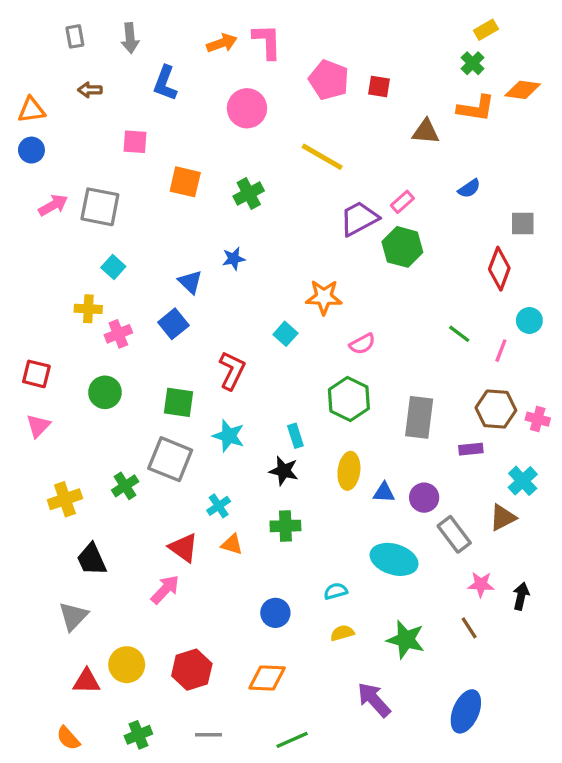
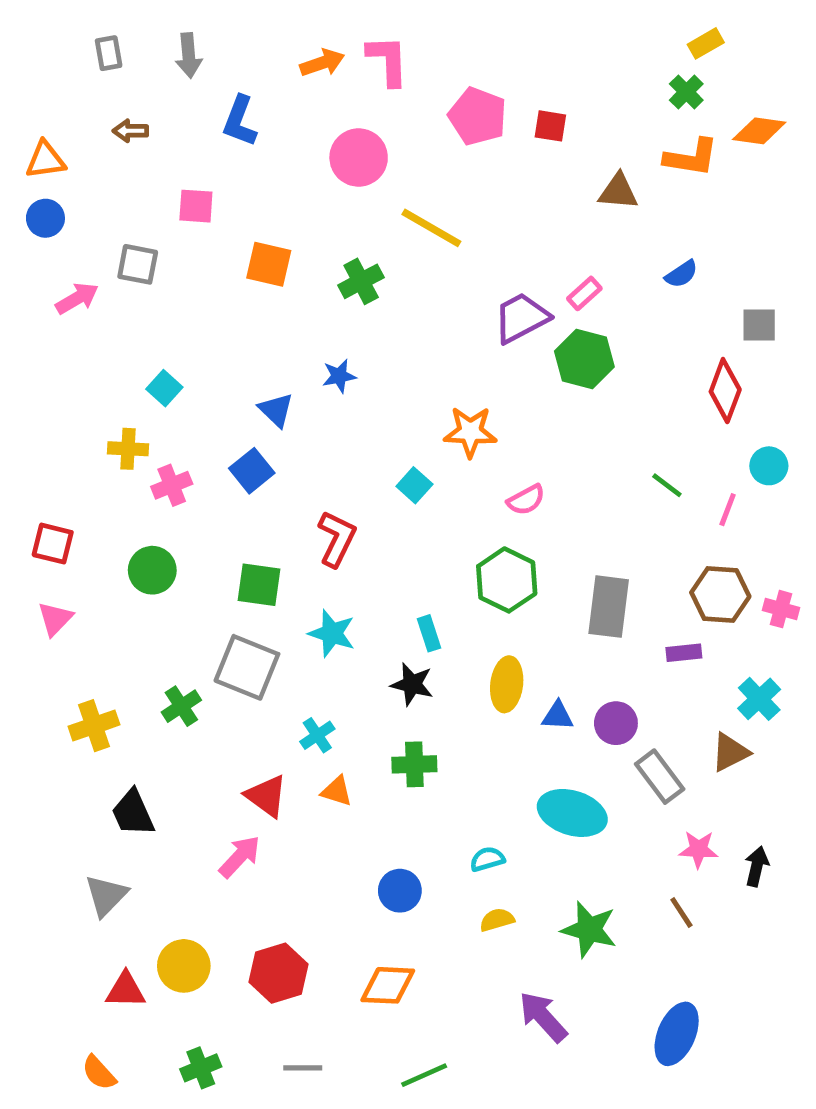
yellow line: (322, 157) -> (431, 228), moved
gray square: (100, 207) -> (138, 264), moved, size x0.7

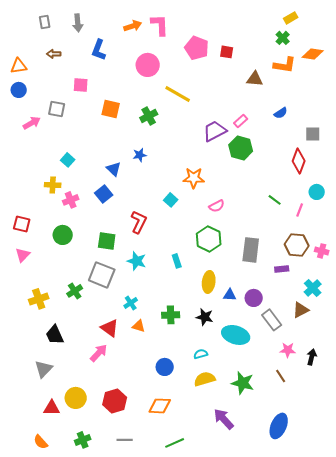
black star: (412, 684) -> (205, 317), moved
yellow semicircle: (497, 920) -> (205, 379), size x1.5

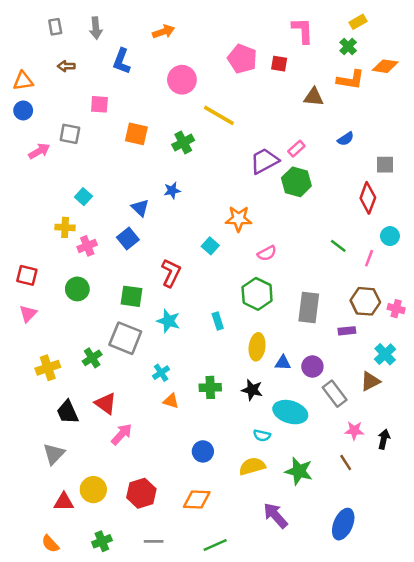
pink L-shape: (160, 25) -> (303, 30), moved
red triangle: (110, 328) -> (106, 403), moved
cyan semicircle: (201, 354) -> (262, 435), moved, turned -152

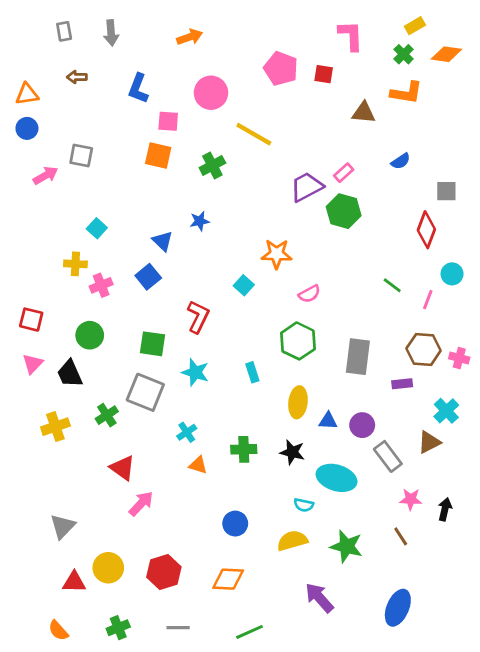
blue L-shape: (122, 61) -> (138, 88), moved
orange diamond: (385, 66) -> (446, 54), moved
pink square: (99, 104) -> (168, 121), moved
black trapezoid: (67, 412) -> (70, 374), moved

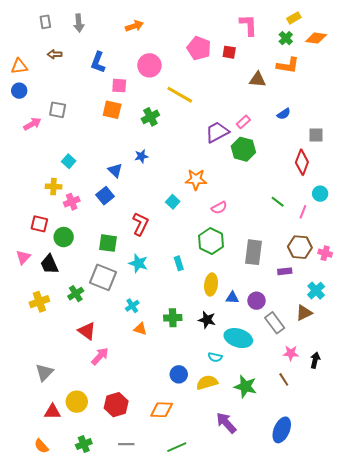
red square: (31, 320) -> (39, 224), moved
blue circle: (235, 524) -> (179, 374), moved

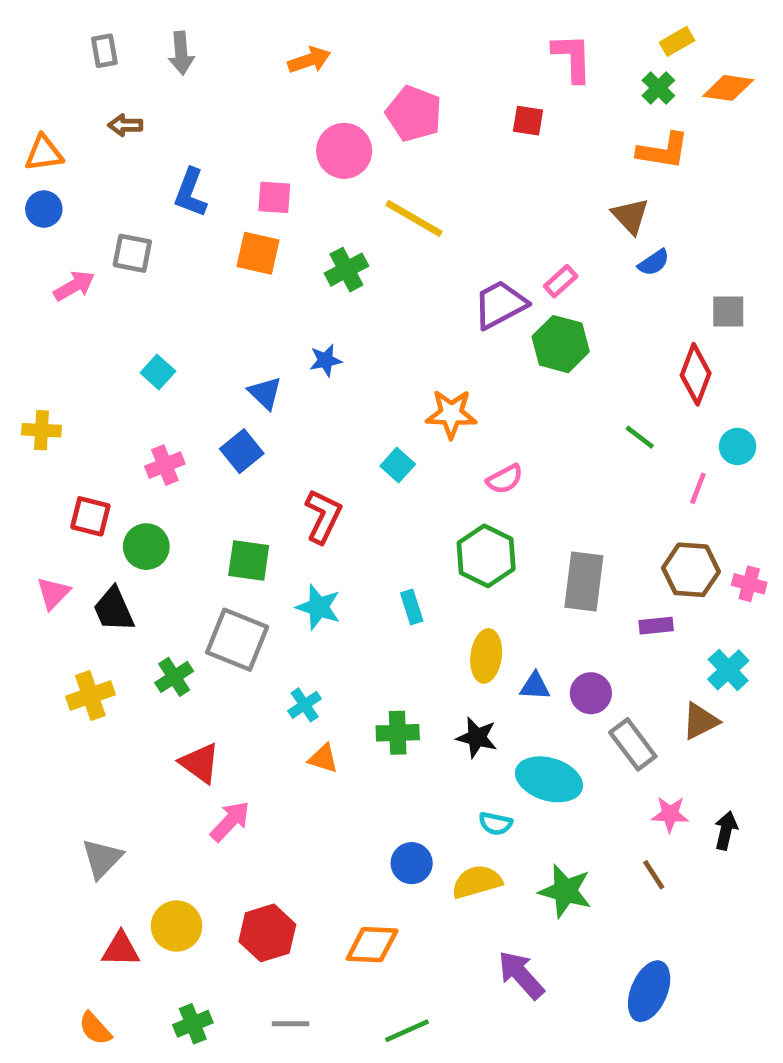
pink pentagon: (199, 48) -> (414, 114), moved
blue L-shape: (98, 62) -> (190, 193), moved
brown triangle: (257, 80) -> (630, 216), moved, turned 42
yellow cross: (54, 187) -> (42, 430), moved
green line: (278, 202) -> (640, 437), moved

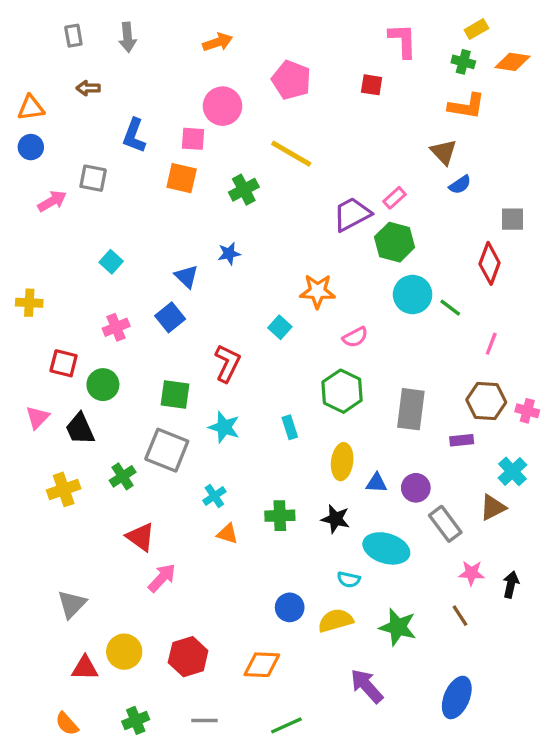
green cross: (658, 88) -> (463, 62), turned -30
pink circle: (344, 151) -> (223, 106), moved
cyan circle: (738, 446) -> (413, 294), moved, size x1.5

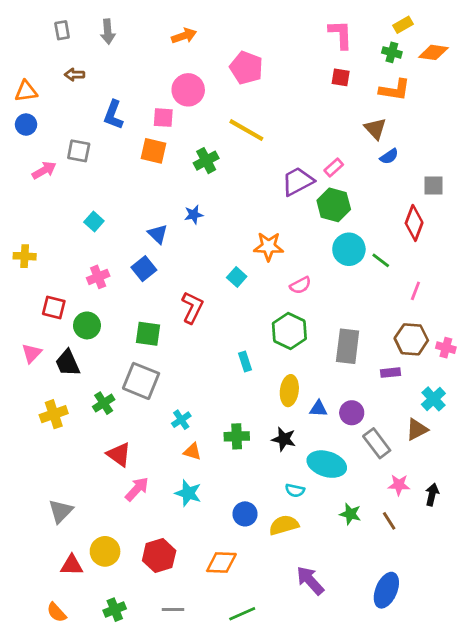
red square: (372, 85) -> (341, 77), moved
cyan star: (224, 427) -> (188, 493), moved
green star: (398, 627) -> (350, 514), moved, size x0.7

